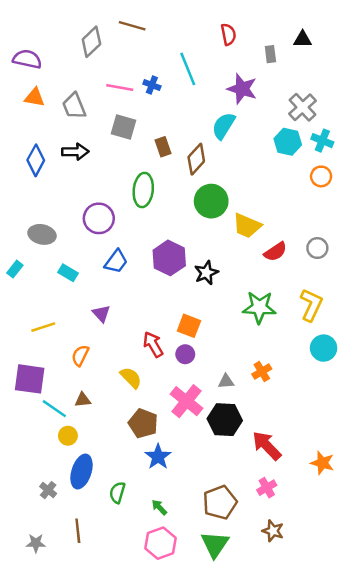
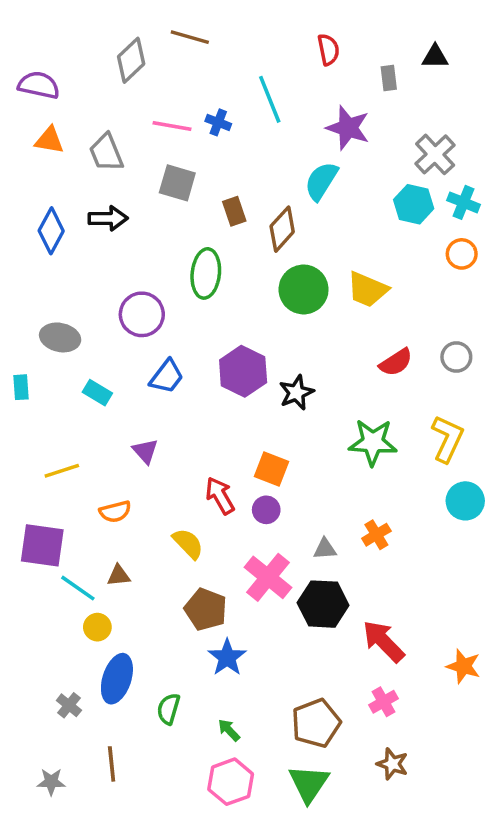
yellow trapezoid: (247, 226) -> (367, 289), moved
cyan rectangle: (15, 269) -> (21, 387), turned -42
orange semicircle: (80, 355) -> (115, 512), turned -130

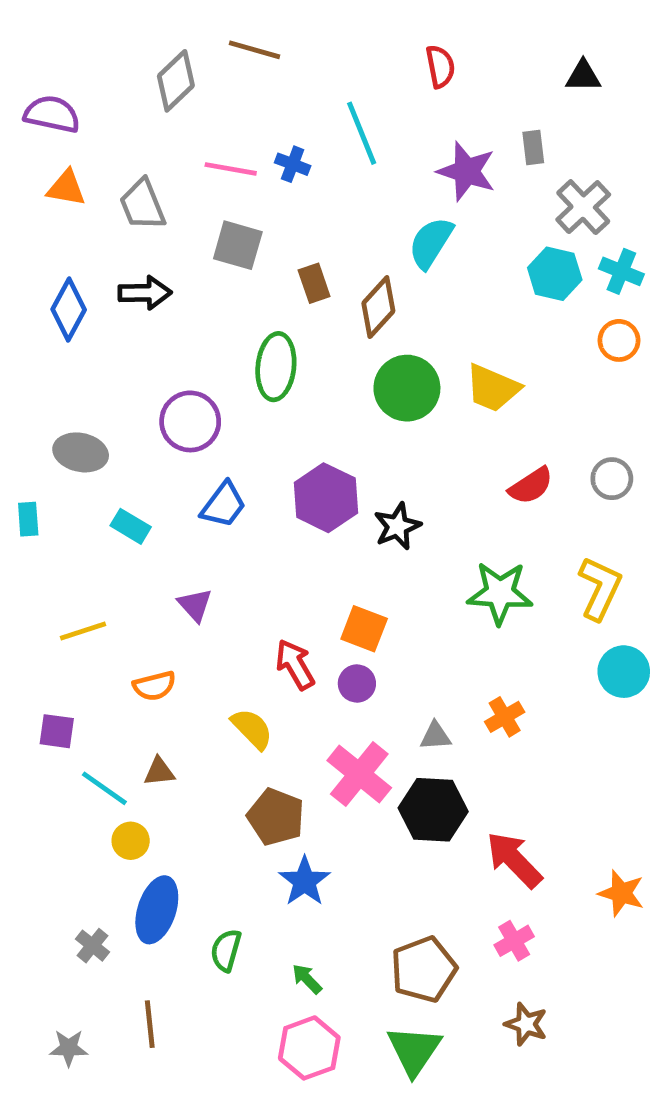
gray rectangle: (389, 78) -> (533, 147), moved
purple square: (42, 545) -> (57, 731), size x0.6

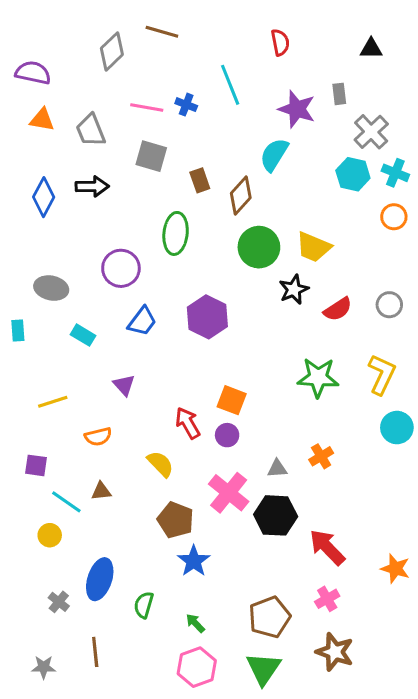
black star: (397, 526) -> (294, 290), moved
yellow circle: (131, 841) -> (50, 535), moved
brown star: (526, 1024) -> (335, 652), size x1.4

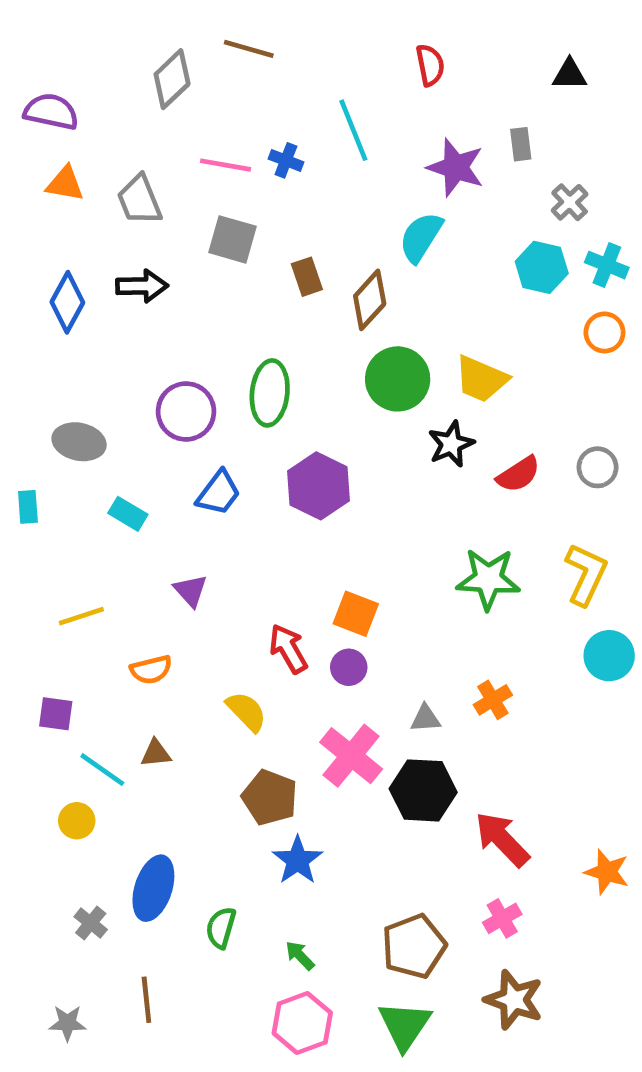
gray cross: (371, 132) -> (570, 202), size x0.7
green ellipse: (176, 233) -> (270, 393), moved

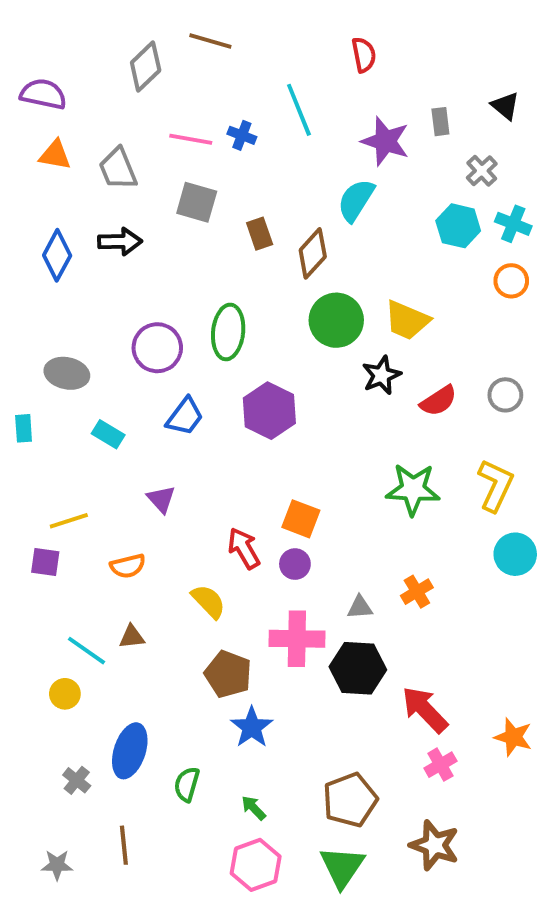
black triangle: (570, 74) -> (505, 106), moved, turned 40
purple square: (56, 714) -> (45, 562), moved
pink cross: (351, 756) -> (297, 639), turned -38
pink cross: (502, 918) -> (440, 765), moved

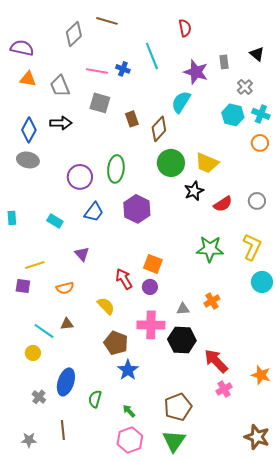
gray ellipse: (67, 373) -> (28, 160), moved
brown star: (435, 845) -> (257, 437), moved

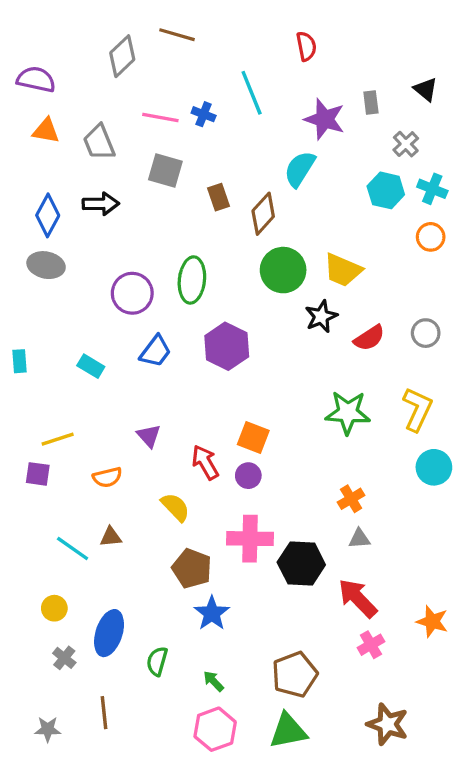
purple triangle: (82, 254) -> (149, 436), moved
gray triangle: (183, 309) -> (359, 539), moved
yellow circle: (33, 353) -> (54, 608), moved
brown star: (257, 437) -> (388, 724), moved
green triangle: (174, 441) -> (288, 731), turned 45

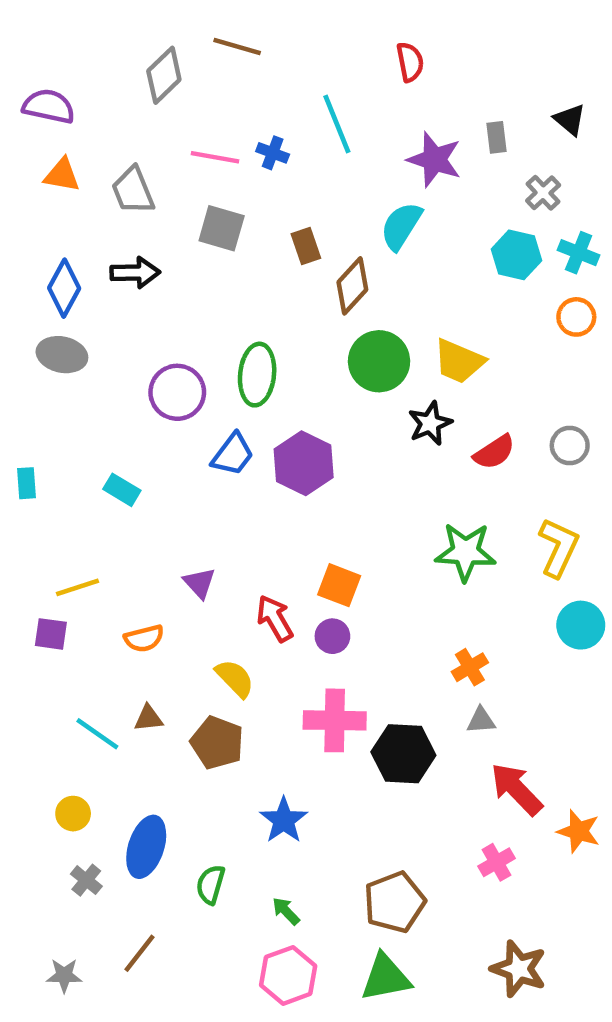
brown rectangle: (218, 197) -> (306, 246), moved
blue trapezoid: (155, 351) -> (233, 454), moved
brown pentagon: (192, 568) -> (217, 743), moved
red arrow: (358, 598) -> (516, 789), moved
brown line: (104, 713) -> (140, 953), turned 44

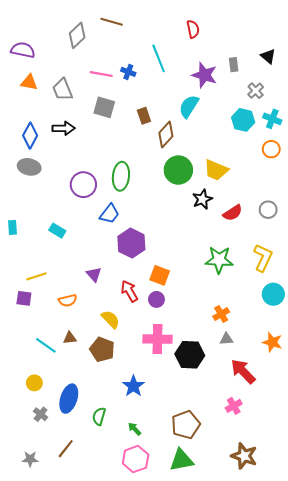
purple hexagon: (304, 463) -> (131, 243), moved
orange star: (579, 831) -> (272, 342), moved

